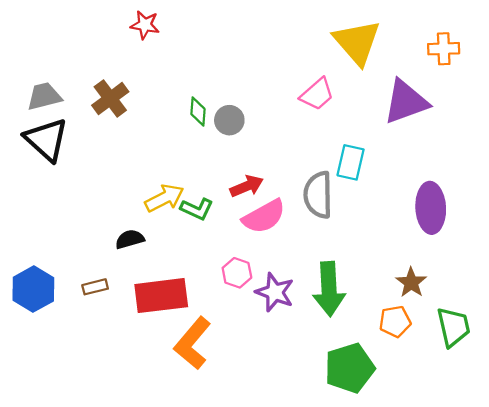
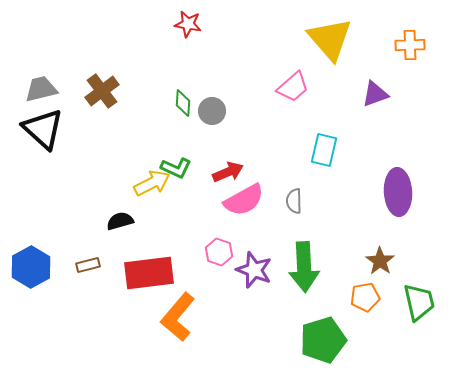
red star: (145, 25) -> (188, 24), moved
purple triangle: (406, 102) -> (375, 94), size x0.6
gray semicircle: (318, 195) -> (294, 201), moved, size x0.6
green L-shape: (197, 209) -> (176, 168), moved

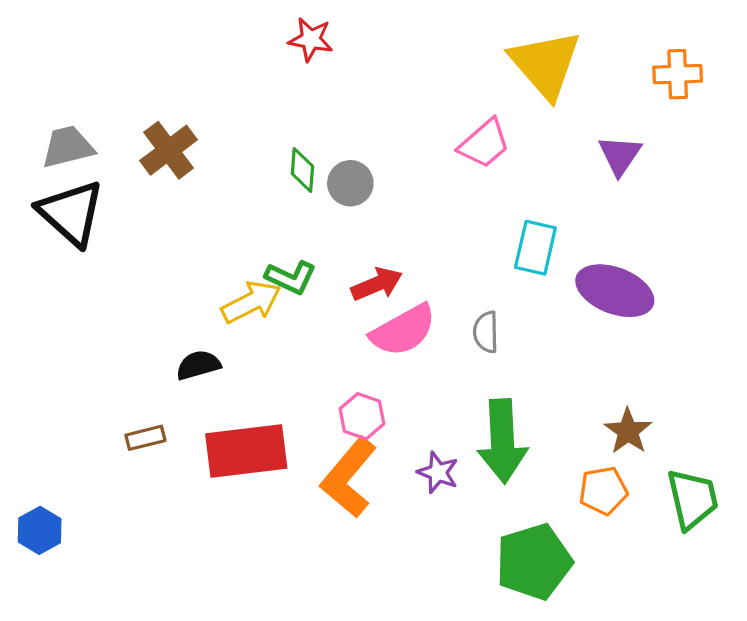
purple triangle: (375, 94) -> (620, 155), turned -36
purple ellipse: (398, 192) -> (615, 291), moved, turned -66
blue hexagon: (31, 267) -> (40, 530), moved, size x0.7
purple star: (254, 270) -> (438, 472), moved, size x0.7
orange L-shape: (178, 317) -> (349, 477), moved

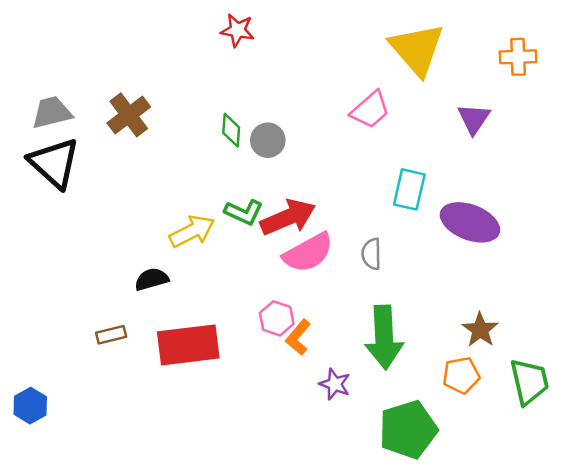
green L-shape: (291, 277) -> (244, 212), moved
red arrow: (377, 284) -> (288, 217), size x1.4
purple star: (438, 472) -> (335, 384), moved
orange L-shape: (349, 477) -> (298, 337), moved, size x0.6

